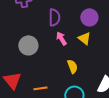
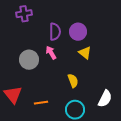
purple circle: (89, 17) -> (78, 32), moved
pink arrow: (61, 38) -> (51, 53), moved

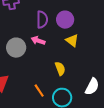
pink arrow: (51, 53) -> (38, 41), turned -40
orange line: (41, 103) -> (39, 91), moved, turned 64

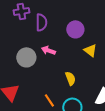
purple semicircle: (42, 20) -> (41, 22), moved
yellow triangle: (72, 41) -> (90, 50), moved

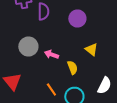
pink arrow: (48, 50) -> (51, 54), moved
yellow triangle: (90, 50) -> (91, 50), moved

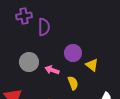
purple circle: (77, 18) -> (73, 53), moved

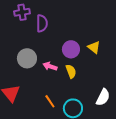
yellow triangle: (92, 65) -> (94, 47), moved
yellow semicircle: (73, 83) -> (71, 71), moved

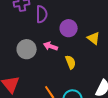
purple circle: (71, 49) -> (69, 28), moved
pink arrow: (50, 66) -> (51, 46), moved

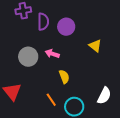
purple circle: (69, 28) -> (66, 27), moved
yellow semicircle: (71, 62) -> (64, 77), moved

